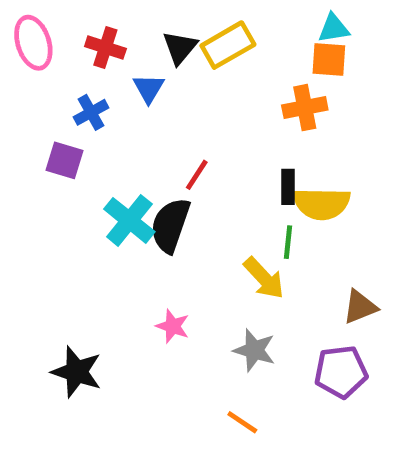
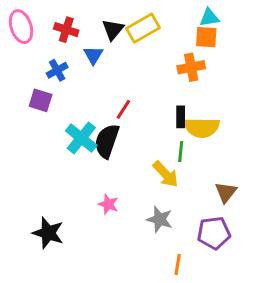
brown triangle: (360, 307) -> (226, 192), turned -30
orange line: (242, 422) -> (178, 265), moved, turned 65

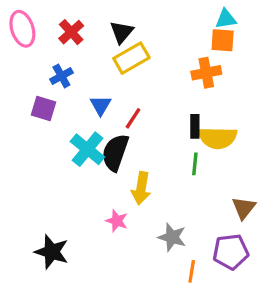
yellow rectangle: (143, 28) -> (131, 58), moved
red cross: (66, 30) -> (71, 32), turned 30
blue triangle: (93, 55) -> (101, 105), moved
yellow arrow: (166, 174) -> (141, 188), moved, turned 52
orange line: (178, 265) -> (192, 271), moved

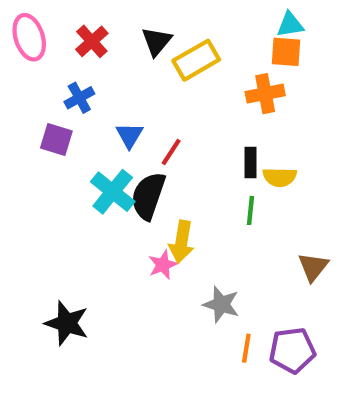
yellow rectangle: (131, 58) -> (196, 60), moved
yellow semicircle: (218, 138) -> (280, 177), size x0.7
pink star: (117, 221) -> (163, 265), moved, turned 30
purple pentagon: (231, 252) -> (292, 350), moved

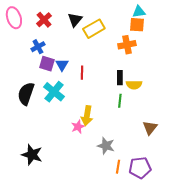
purple square: (56, 139) -> (47, 64), moved
red line: (171, 152) -> (82, 73), turned -32
black semicircle: (148, 196) -> (26, 94), moved

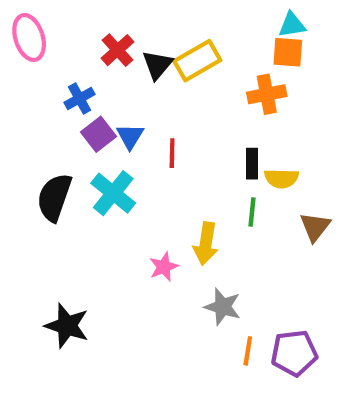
red cross: (44, 20) -> (117, 50), moved
black triangle: (75, 20) -> (157, 65), moved
purple square: (47, 64) -> (98, 134), turned 35
yellow arrow: (87, 116) -> (206, 244), moved
brown triangle: (150, 128) -> (315, 227), moved

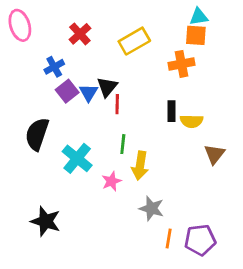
black triangle: (157, 65) -> (107, 87), moved
cyan cross: (113, 193) -> (77, 158), moved
green line: (252, 212) -> (123, 144), moved

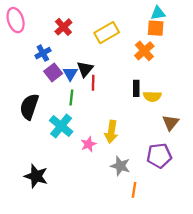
orange cross: (182, 64) -> (144, 51), turned -30
green line: (123, 144) -> (71, 98), moved
purple pentagon: (200, 240) -> (159, 156), moved

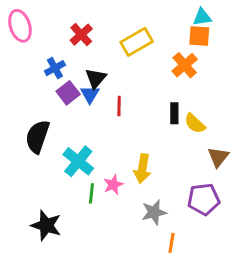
black triangle: (85, 69) -> (96, 78), moved
yellow semicircle: (152, 96) -> (195, 123), turned 42
green line: (71, 98) -> (91, 193), moved
gray star: (120, 166) -> (154, 212), turned -30

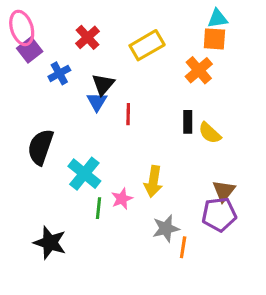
purple square: (68, 93) -> (30, 50), moved
brown triangle: (218, 157) -> (224, 191), moved
orange line: (172, 243) -> (183, 247), moved

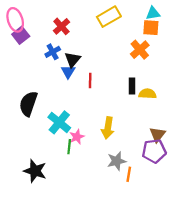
yellow rectangle: (147, 45) -> (109, 17), moved
blue cross: (59, 73) -> (53, 52), moved
yellow semicircle: (210, 133) -> (147, 94), turned 140
pink star: (122, 199) -> (77, 137), moved

